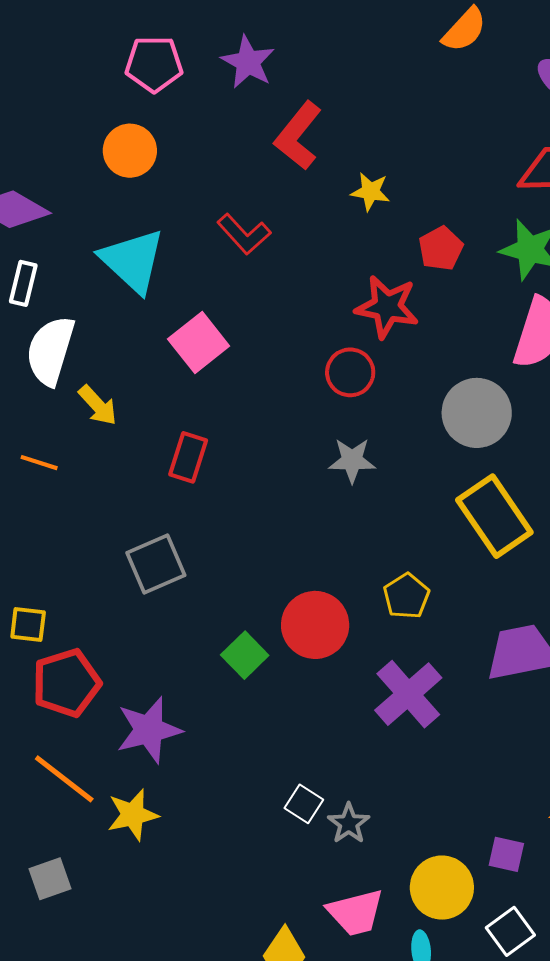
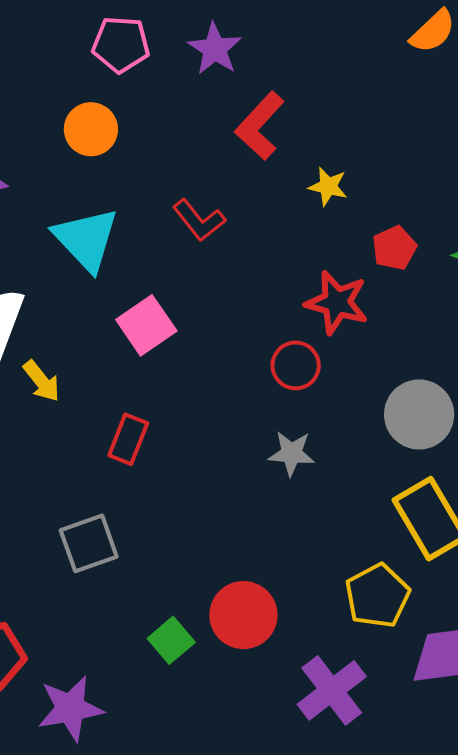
yellow pentagon: (406, 596) -> (377, 596), moved, size x1.4

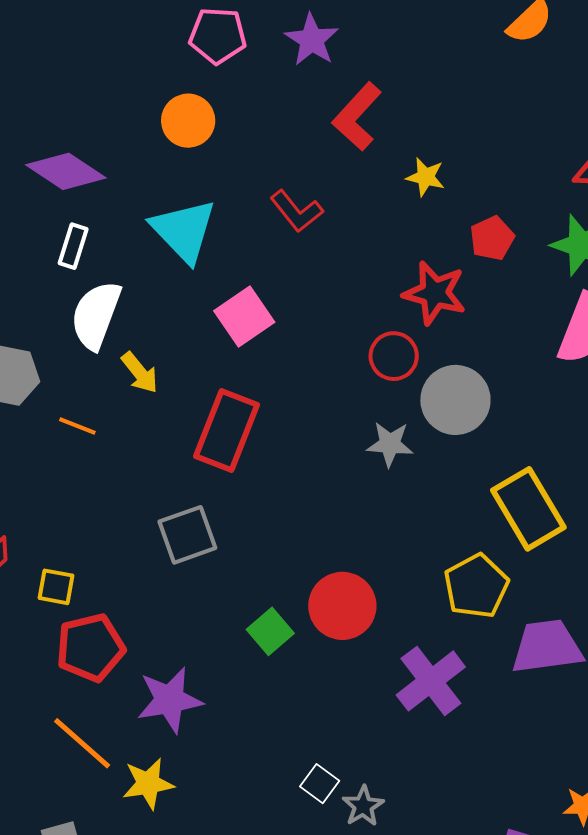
gray circle: (419, 414) -> (455, 400), moved
red rectangle: (128, 439) -> (226, 430), size x1.6

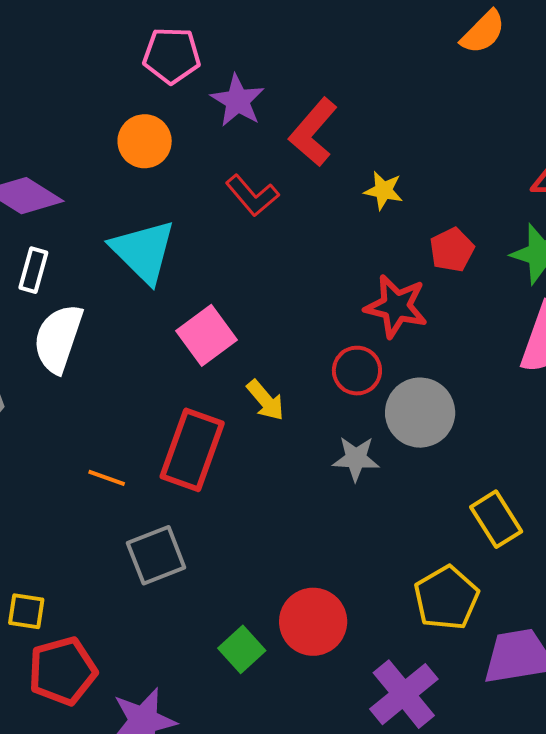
purple star: (312, 40) -> (238, 101), moved
red L-shape: (297, 211) -> (252, 195), moved
yellow arrow: (140, 373) -> (265, 400), moved
orange line: (77, 426) -> (107, 478), moved
yellow rectangle: (528, 509) -> (496, 519), size x0.7

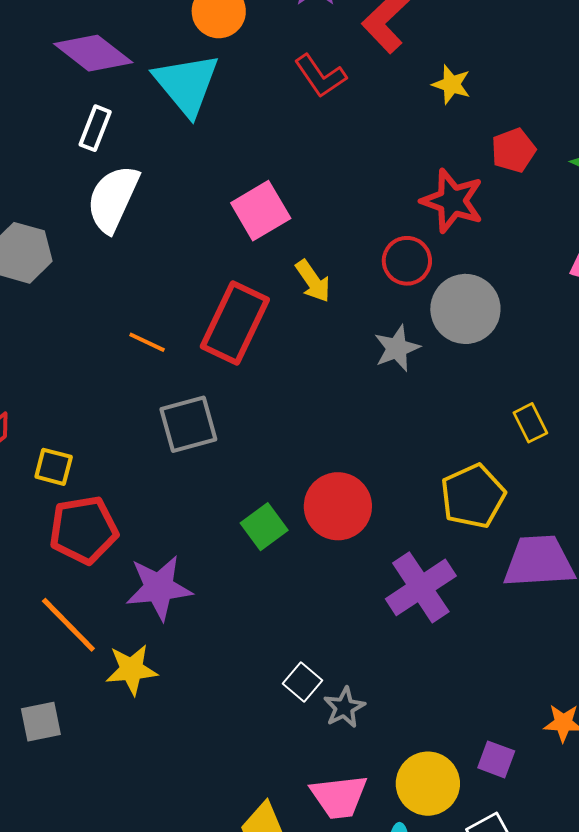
cyan triangle: (143, 251) -> (187, 84), moved
gray star: (356, 459) -> (397, 348), turned -30
yellow rectangle: (496, 519) -> (530, 423), size x0.7

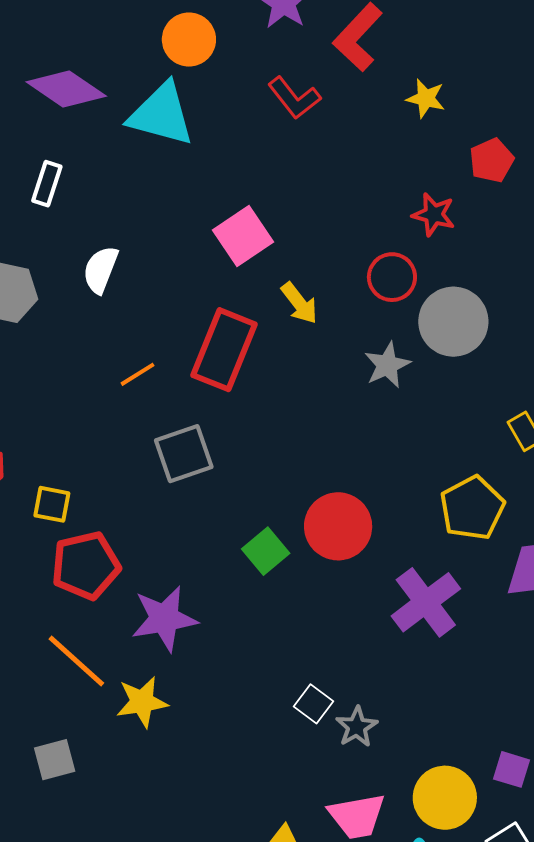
cyan triangle: (187, 84) -> (161, 114), turned -32
white rectangle: (95, 128) -> (47, 184), moved
white semicircle: (113, 199) -> (101, 270), moved, size x0.7
red star: (452, 201) -> (434, 214), size x0.7
orange line: (147, 342) -> (138, 374), turned -54

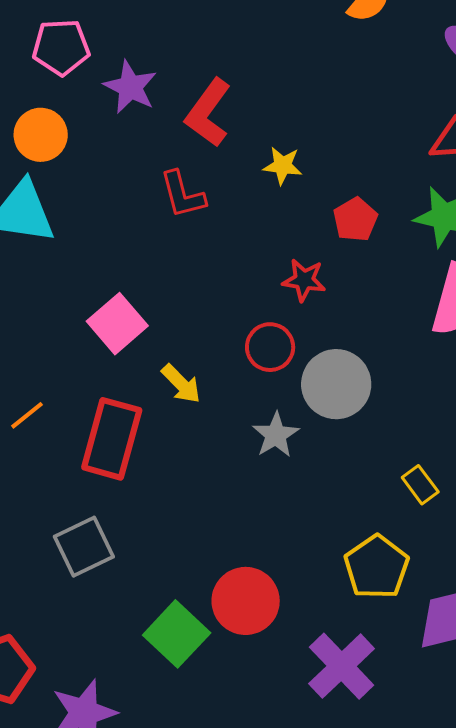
red L-shape: (294, 98) -> (182, 195), moved, turned 30
orange line: (138, 374) -> (27, 415), moved
green square: (266, 551) -> (177, 634), size x1.4

